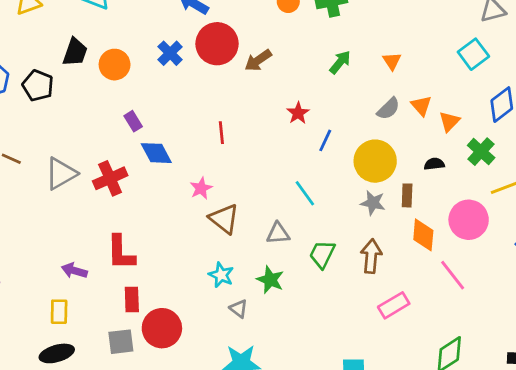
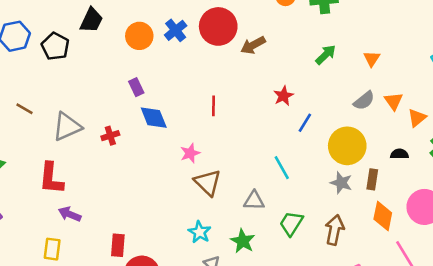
orange circle: (115, 65) -> (139, 36), moved
red cross: (110, 178) -> (110, 136), size x0.6
red L-shape: (121, 253) -> (51, 178), moved

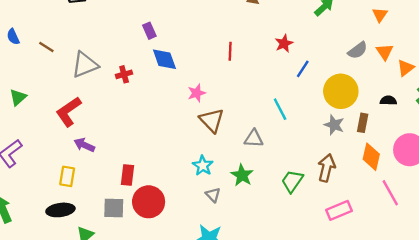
orange triangle: (372, 59) -> (380, 15), moved
red line: (213, 106) -> (230, 51), moved
red L-shape: (51, 178) -> (69, 112), turned 48
green trapezoid: (291, 223) -> (292, 181), moved

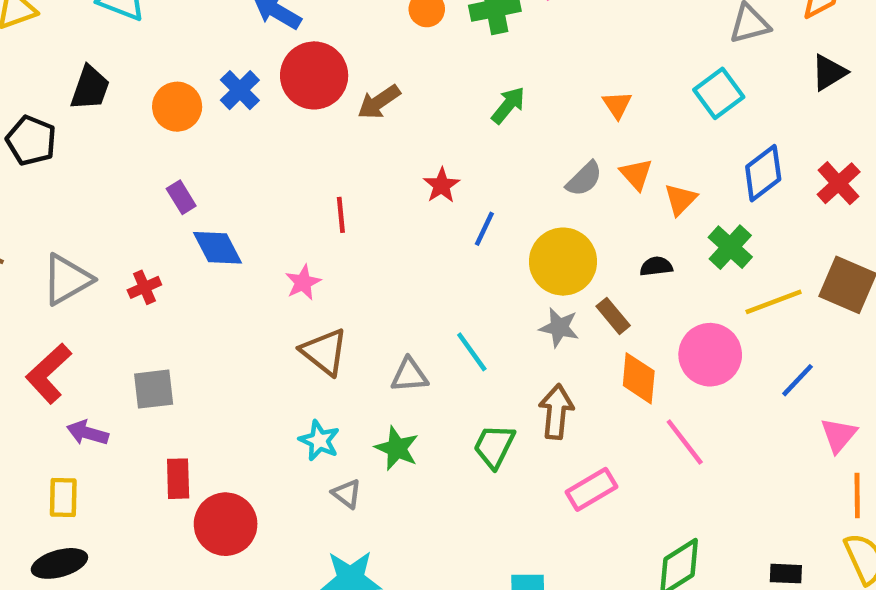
pink star: (197, 93) -> (303, 282), moved
cyan line: (280, 109) -> (472, 352), moved
brown rectangle: (363, 123) -> (613, 316), turned -42
gray square: (114, 208) -> (154, 389), moved

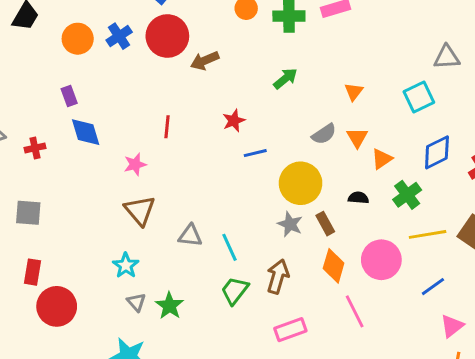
blue line: (484, 229) -> (255, 153), turned 40
cyan line: (472, 352) -> (229, 247), moved
green star: (397, 448) -> (170, 306), moved

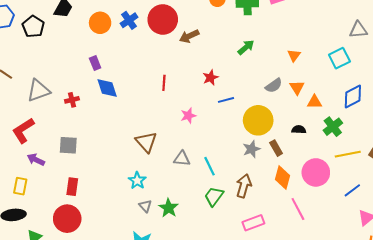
orange triangle: (382, 159) -> (315, 102), turned 35
pink star: (135, 164) -> (188, 116), moved
gray star: (290, 224) -> (251, 149), turned 30
red circle: (57, 306) -> (67, 219), moved

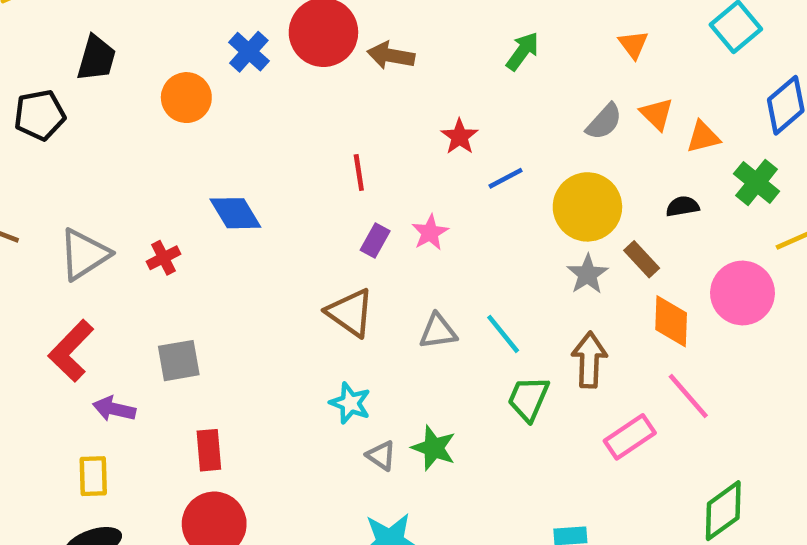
orange circle: (100, 23) -> (186, 98), moved
black pentagon: (33, 27) -> (40, 115), turned -30
brown arrow: (189, 36) -> (391, 56), turned 48
purple rectangle: (95, 63) -> (375, 240), moved, turned 64
pink line: (298, 209) -> (688, 396), moved

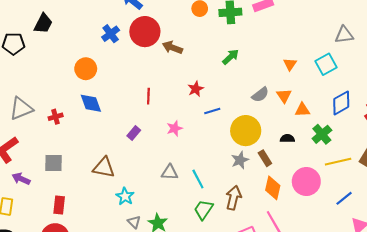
orange triangle: (633, 44) -> (290, 64), moved
orange circle: (186, 98) -> (86, 69), moved
purple rectangle: (375, 240) -> (134, 133), moved
brown triangle: (350, 313) -> (104, 168), moved, turned -35

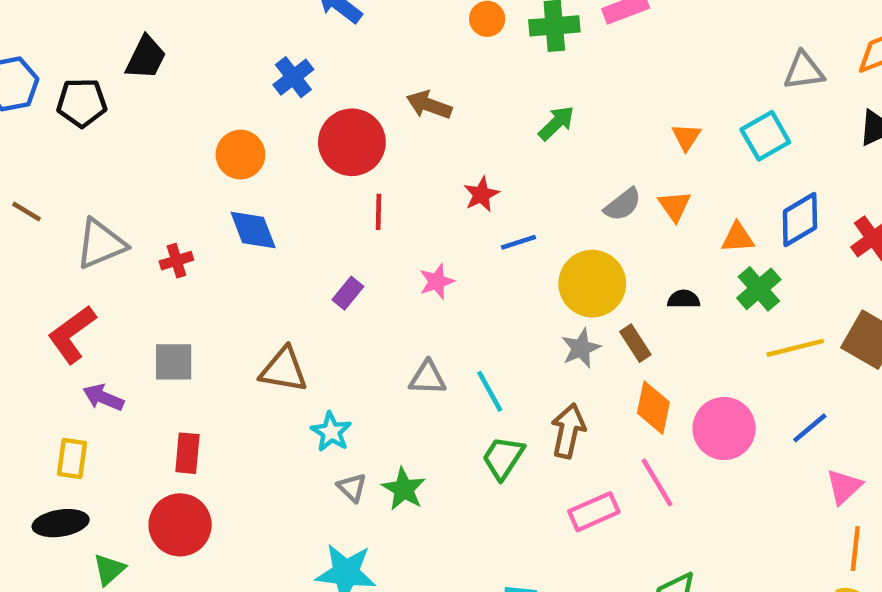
red circle: (145, 32) -> (352, 142), moved
orange triangle: (302, 110) -> (738, 238), moved
pink circle: (306, 182) -> (724, 428), moved

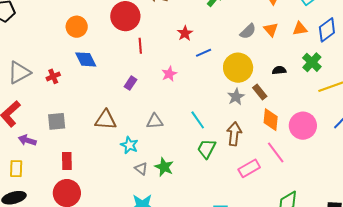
orange triangle: (738, 238) -> (300, 29), moved
gray triangle: (428, 378) -> (155, 121), moved

